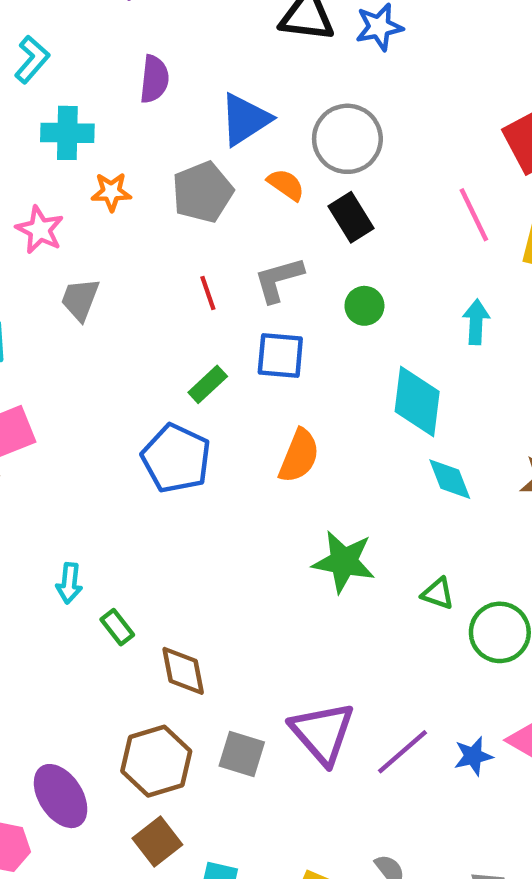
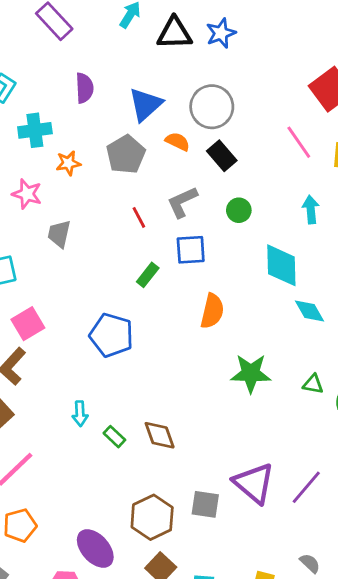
blue pentagon: (176, 458) -> (111, 335), moved
brown diamond: (183, 671) -> (160, 435), moved

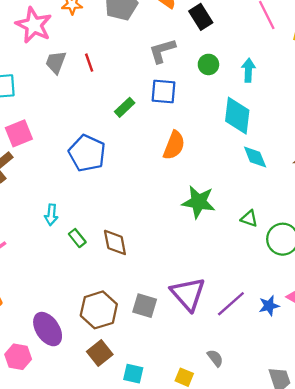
pink star: (27, 194) -> (34, 25), size x1.4
cyan arrow: (311, 209) -> (248, 70), moved
red line: (139, 217) -> (89, 63), moved
gray semicircle: (310, 563) -> (215, 358), moved

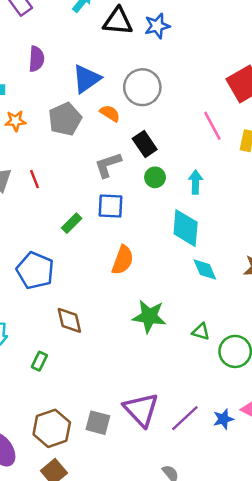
black rectangle: (201, 17) -> (145, 144), moved
green rectangle: (77, 238) -> (39, 361), moved, turned 66
brown diamond: (115, 242) -> (69, 320), moved

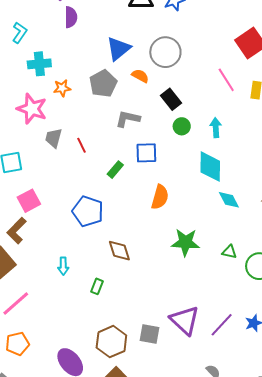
purple semicircle: (36, 59) -> (71, 17), moved
gray L-shape: (108, 165) -> (128, 119), moved, turned 35
red line: (35, 179) -> (81, 145), moved

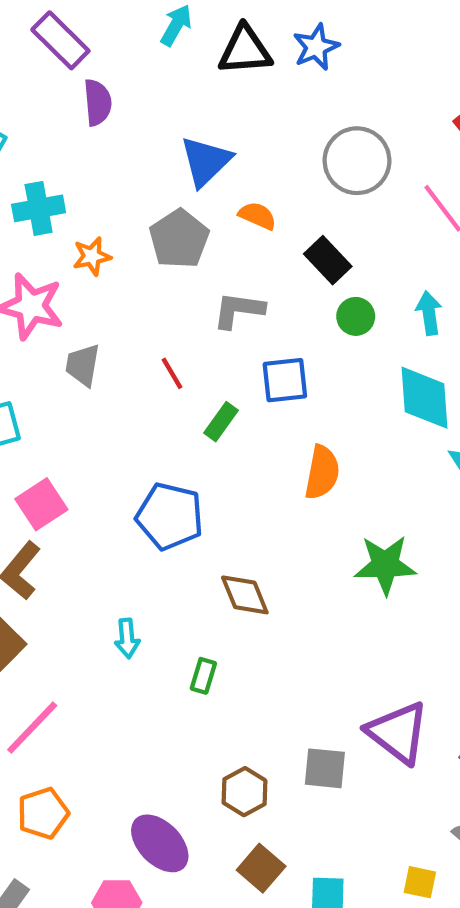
gray circle: (165, 52) -> (357, 161), moved
red line: (81, 145) -> (172, 373), moved
brown hexagon: (111, 342) -> (244, 792), size x0.7

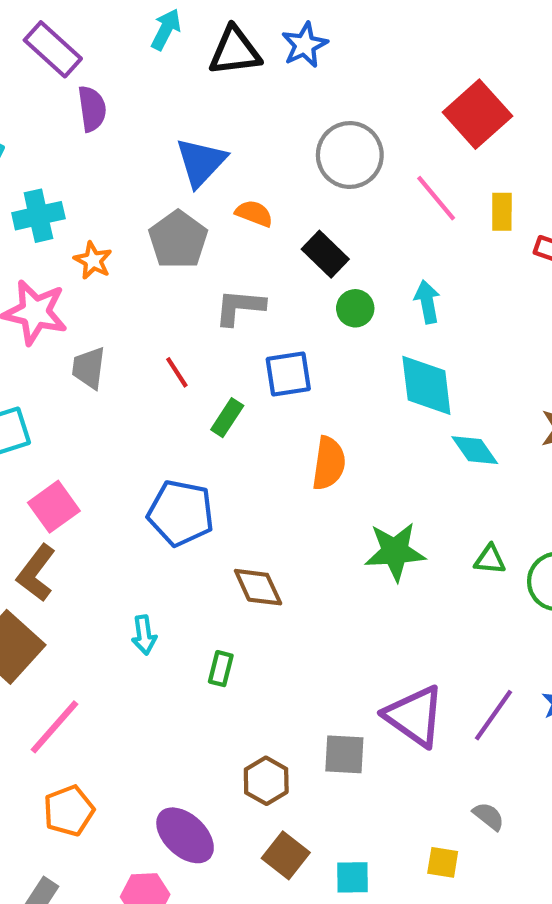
orange star: (92, 256) -> (93, 260), turned -30

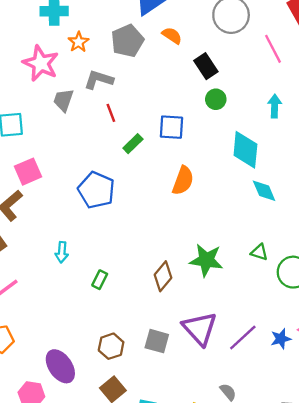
cyan arrow: (427, 302) -> (275, 106), moved
gray L-shape: (240, 307) -> (99, 80), moved
green star: (395, 552) -> (206, 260), moved
brown diamond: (258, 587) -> (163, 276), moved, turned 52

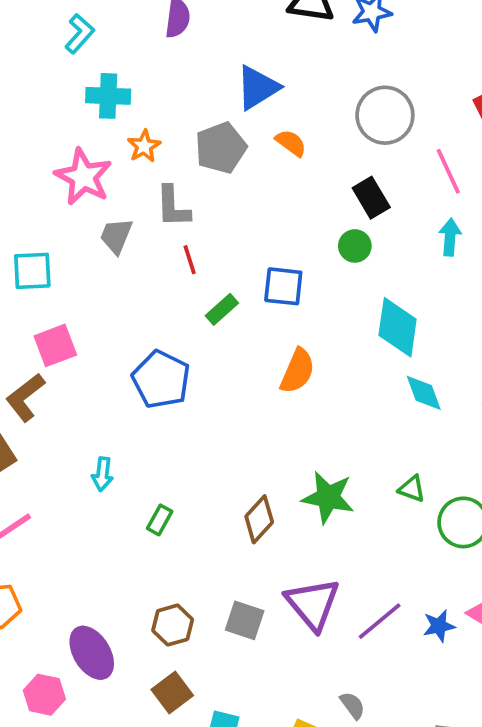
black rectangle: (206, 66) -> (371, 198), moved
gray L-shape: (99, 80) -> (173, 207), turned -112
cyan arrow: (275, 106) -> (450, 237), moved

